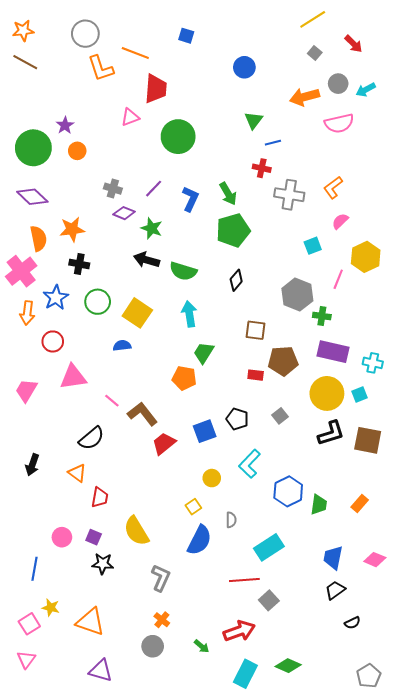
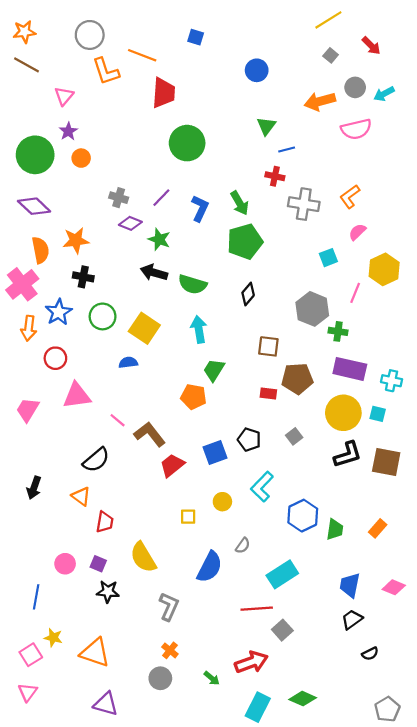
pink triangle: (130, 117) -> (64, 96), moved, turned -30
cyan square: (360, 394) -> (378, 414), turned 35
yellow square: (193, 507) -> (188, 517), moved, turned 35
gray semicircle: (231, 520) -> (243, 546), turned 35

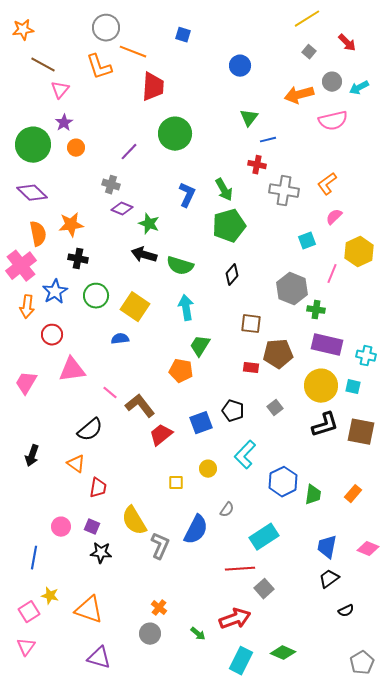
gray circle: (90, 35) -> (106, 28), moved
brown line: (27, 65) -> (43, 65), moved
purple line: (161, 198) -> (129, 152), moved
gray L-shape: (169, 607) -> (160, 546), moved

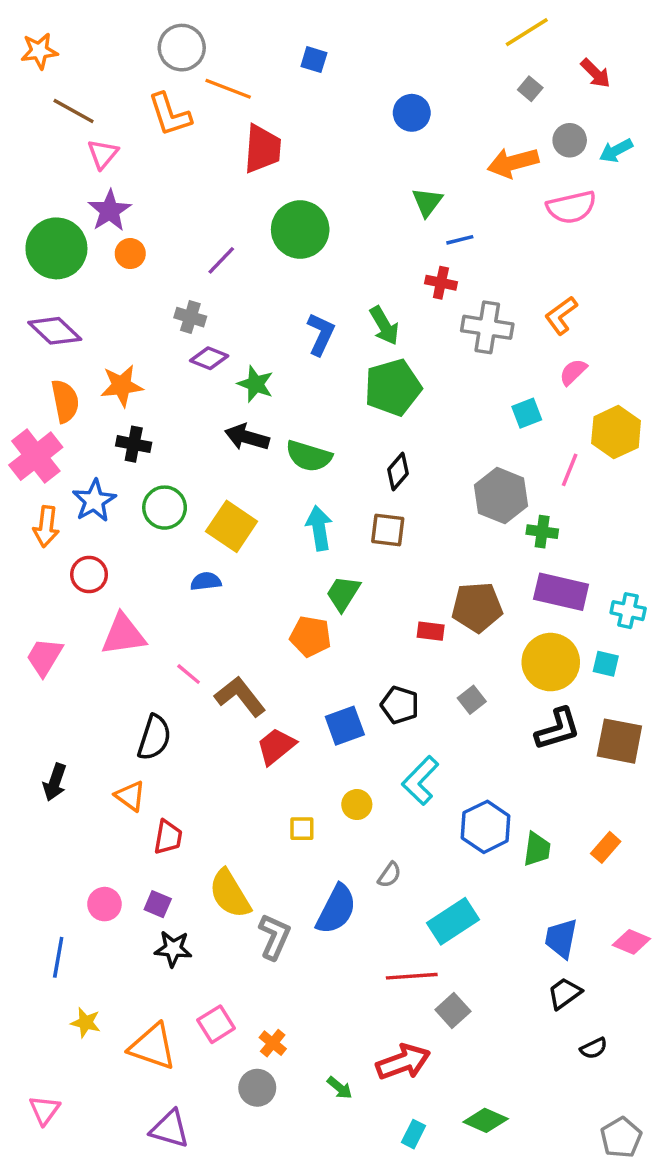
purple star: (64, 123) -> (110, 211), size x1.4
brown square: (251, 324) -> (388, 530), moved
black semicircle: (90, 430) -> (154, 738), turned -32
pink square: (29, 612) -> (216, 1024), moved
cyan rectangle: (241, 661) -> (413, 1134), size x0.6

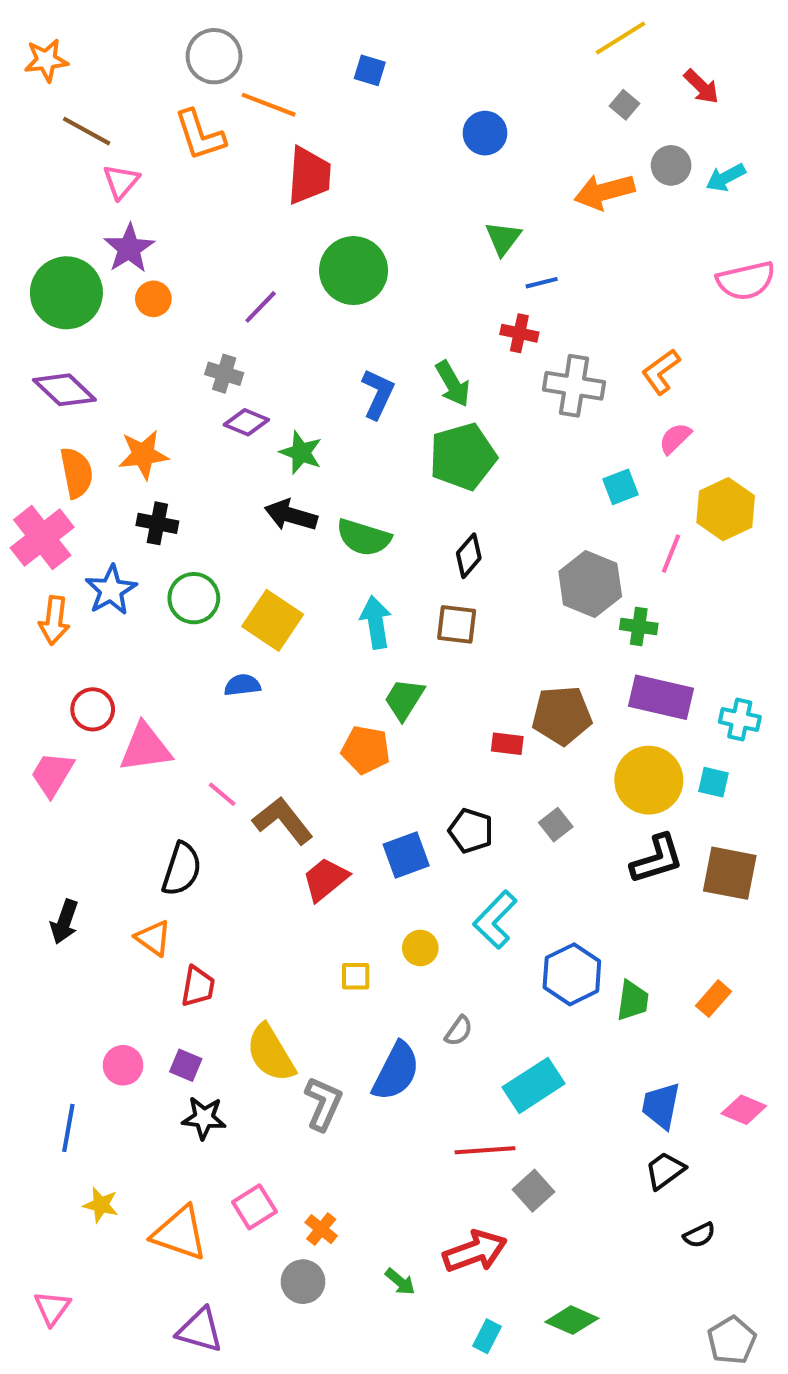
pink semicircle: (571, 207) -> (746, 281), moved
red circle: (89, 575) -> (93, 709), moved

